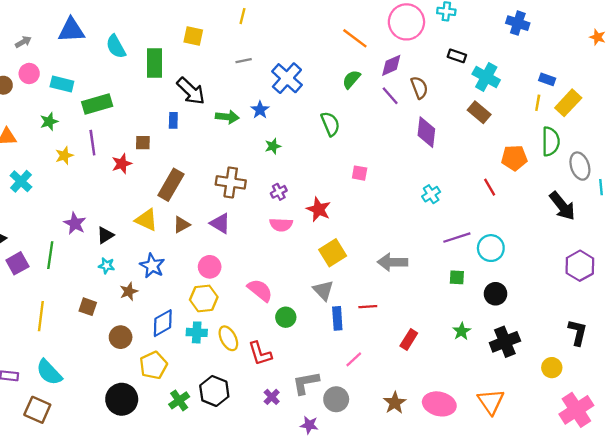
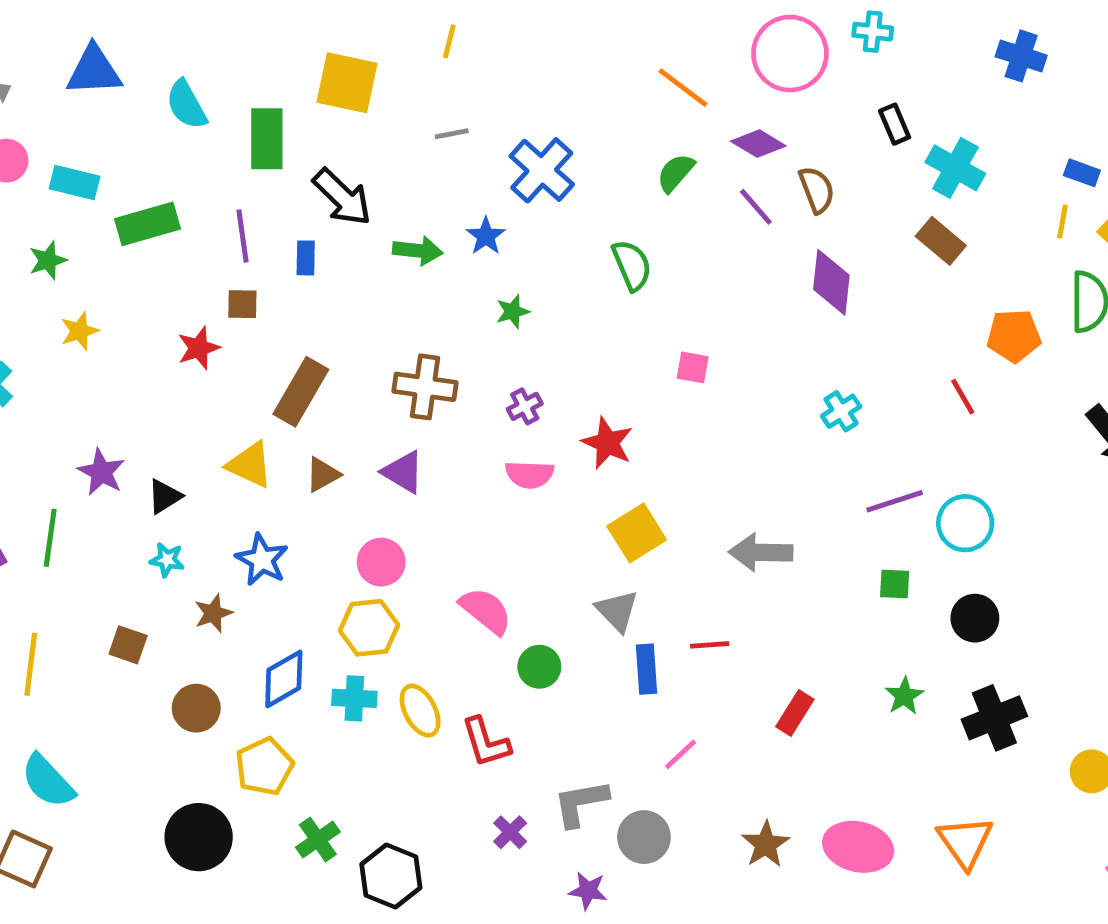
yellow square: (193, 36) -> (347, 83), size x1.5
black rectangle: (457, 56) -> (895, 124), turned 48
purple diamond: (391, 65) -> (758, 144), turned 55
purple line: (92, 143) -> (242, 236), moved
black hexagon: (214, 391) -> (391, 876), moved

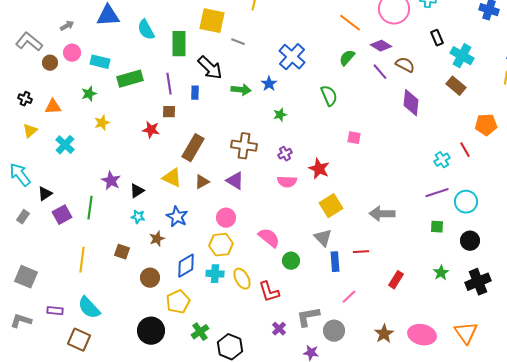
gray line: (452, 134) -> (238, 42), moved, turned 32
brown semicircle: (817, 190) -> (405, 65), turned -42
red star: (199, 348) -> (151, 130), turned 30
cyan cross: (841, 411) -> (442, 160), moved

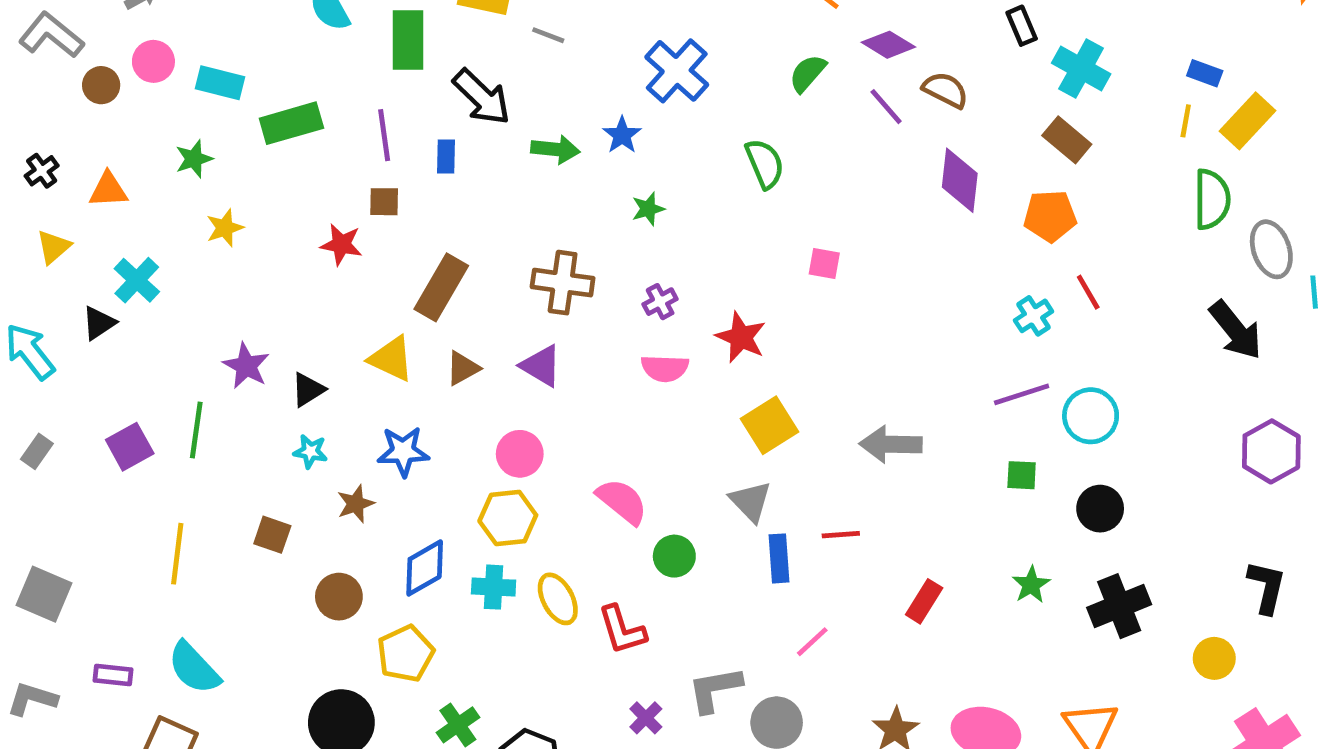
black cross: (25, 99) -> (42, 171), turned 32
orange pentagon: (486, 125) -> (1050, 216), moved
black triangle: (45, 194) -> (99, 323), moved
blue star: (177, 217) -> (403, 451), turned -30

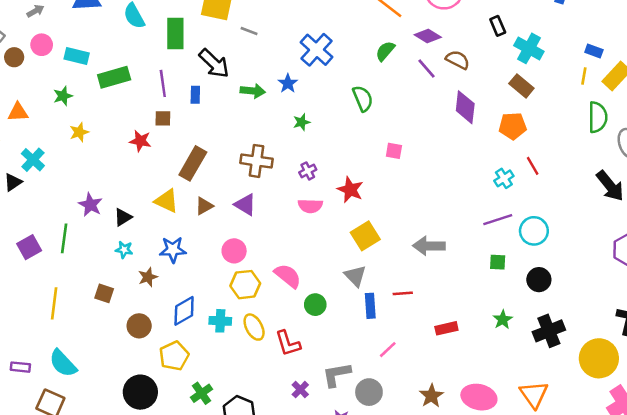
yellow hexagon: (508, 518) -> (245, 285), moved
red rectangle: (924, 601) -> (446, 328), turned 45
yellow circle: (1214, 658) -> (599, 358), size x1.8

